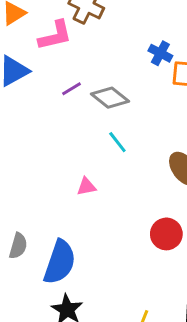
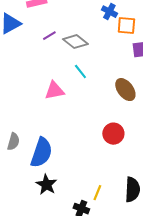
pink triangle: (86, 187) -> (54, 91), moved, size x1.5

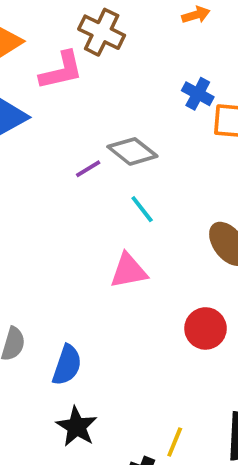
purple line: (49, 36) -> (88, 169), moved
pink triangle: (54, 91) -> (129, 271), moved
blue semicircle: (41, 153) -> (67, 365), size x0.7

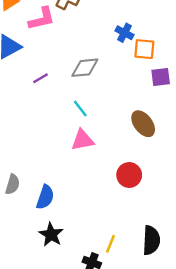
gray diamond: (132, 151) -> (85, 68), turned -44
purple line: (88, 169) -> (41, 78), moved
cyan line: (142, 209) -> (80, 109), moved

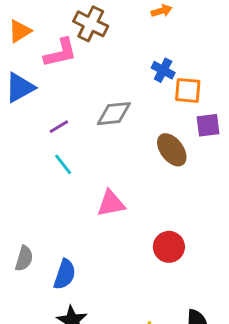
cyan line: (80, 109) -> (63, 164), moved
brown ellipse: (143, 124) -> (172, 150), moved

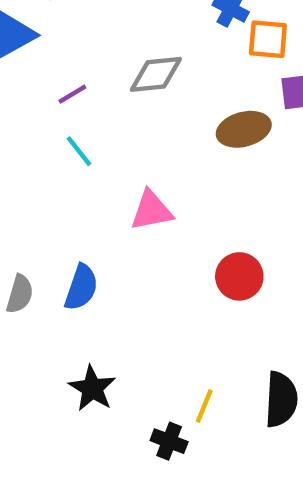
brown ellipse: (172, 150) -> (244, 129), turned -68
blue semicircle: (65, 274) -> (81, 287), moved

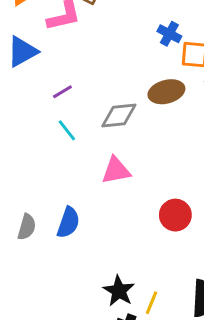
gray diamond: (156, 74) -> (119, 115), moved
brown ellipse: (244, 129) -> (166, 92), moved
black star: (92, 388) -> (119, 291), moved

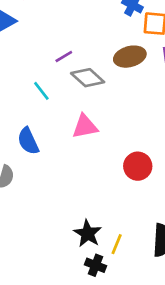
purple line: (62, 92) -> (64, 57), moved
gray diamond: (119, 115) -> (88, 78), turned 48
blue semicircle: (68, 222) -> (28, 141), moved, turned 136

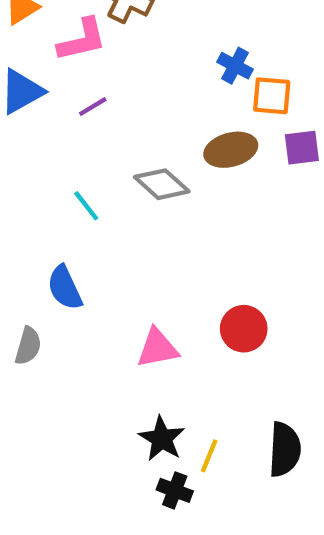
purple line: (64, 57) -> (93, 107), moved
pink triangle: (85, 127) -> (157, 348), moved

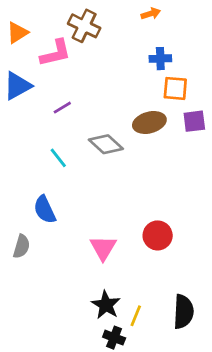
blue cross: (235, 66) -> (160, 59), moved, turned -30
purple line: (93, 107) -> (62, 108), moved
pink triangle: (157, 348) -> (103, 248), turned -48

